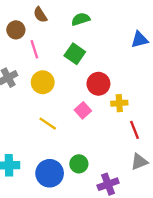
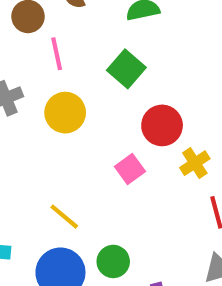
yellow cross: (119, 103) -> (195, 163), turned -35
yellow line: (48, 124) -> (64, 217), moved

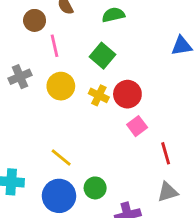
yellow cross: (195, 163) -> (99, 95), moved, turned -30
pink square: (130, 169) -> (137, 126), moved

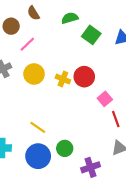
pink line: (55, 46) -> (27, 44), turned 63
green square: (103, 56) -> (91, 35), moved
pink square: (137, 126) -> (105, 99), moved

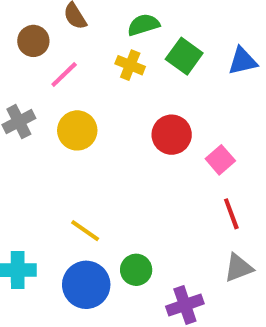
yellow cross: (63, 79) -> (130, 65), moved
pink square: (105, 99) -> (220, 160), moved

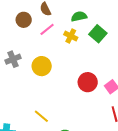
pink line: (64, 74) -> (47, 29), moved
red circle: (172, 135) -> (88, 82), moved

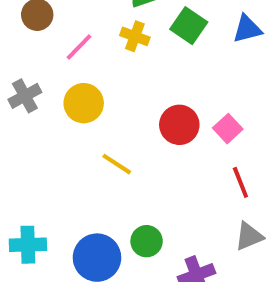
pink line: (47, 29) -> (79, 47), moved
yellow line: (41, 116) -> (117, 164), moved

